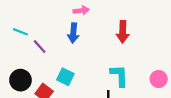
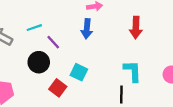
cyan line: (21, 32) -> (34, 28), turned -40
black circle: (21, 80) -> (39, 62), moved

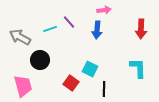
purple line: (53, 42) -> (69, 22), moved
black circle: (39, 62) -> (40, 60), moved
black line: (121, 95) -> (104, 89), moved

